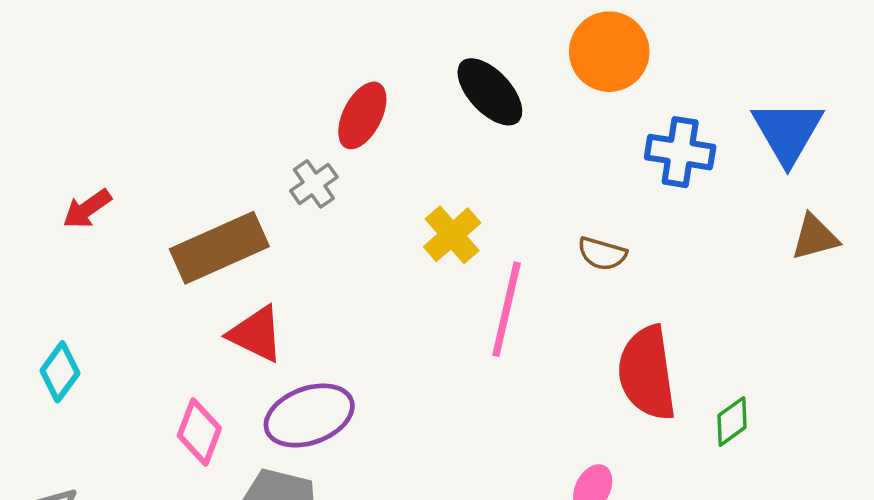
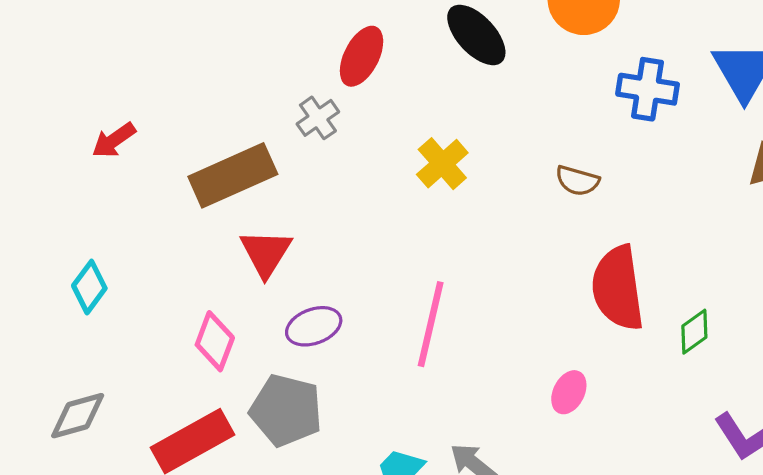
pink line: (506, 309) -> (431, 324), moved
red triangle: (256, 334) -> (266, 253), turned 36
purple ellipse: (309, 416) -> (314, 326), size x0.7

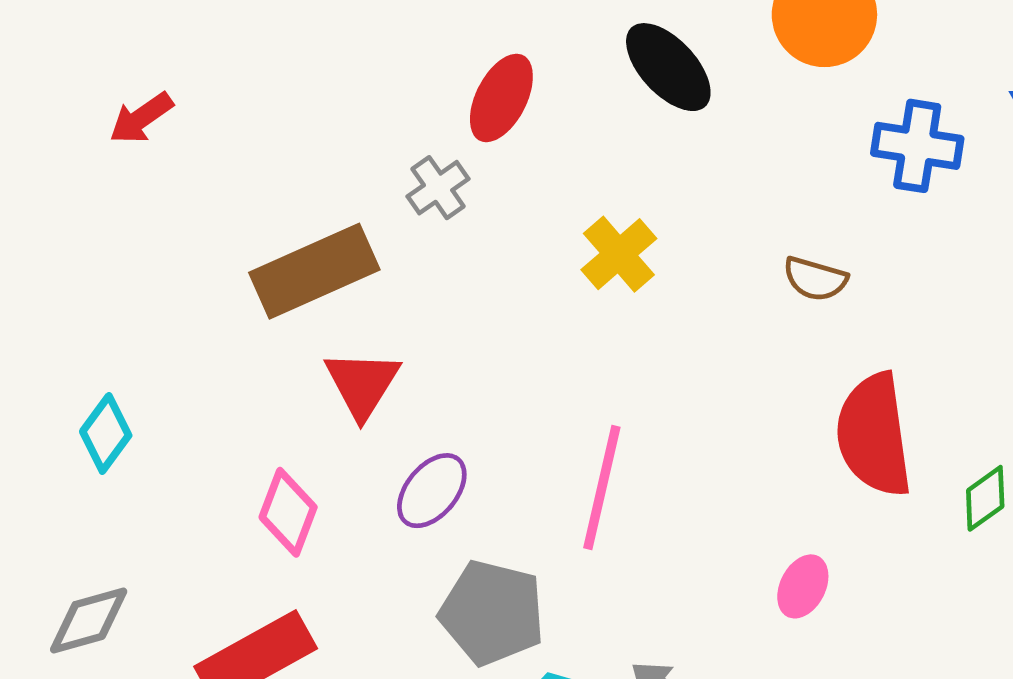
red arrow: (114, 140) -> (141, 118), moved
purple ellipse: (314, 326) -> (432, 491), turned -30
gray pentagon: (286, 410) -> (492, 613), moved

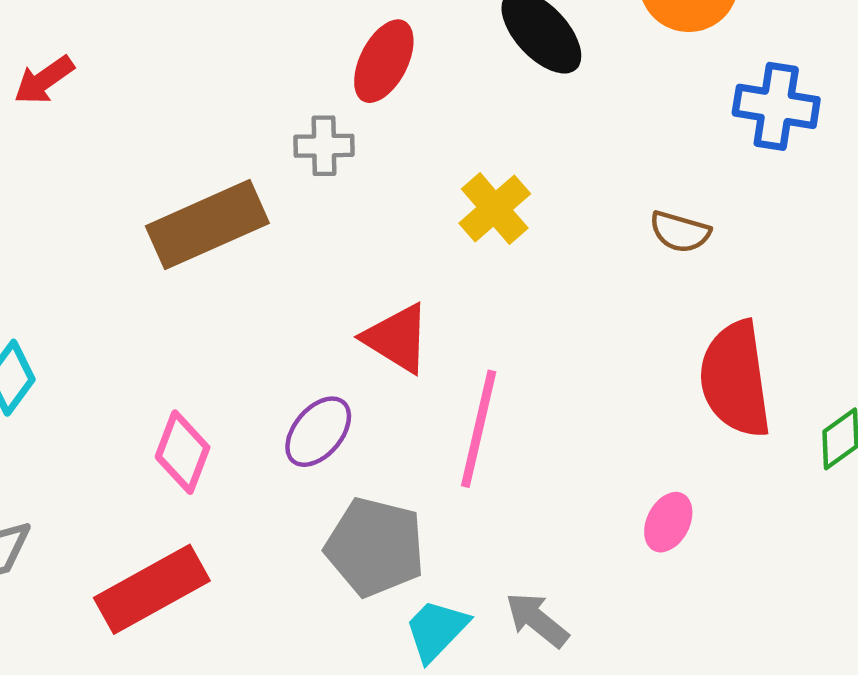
gray cross: (438, 188) -> (324, 146), turned 34
red triangle: (362, 384) -> (397, 338), moved, turned -30

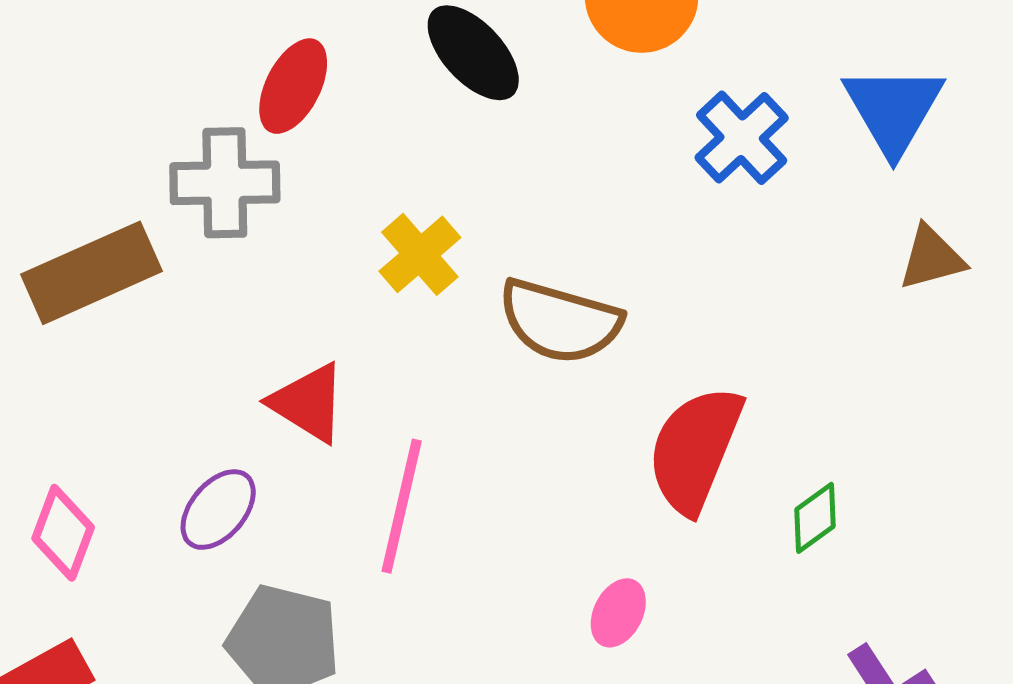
blue cross: (776, 106) -> (742, 138), turned 38
gray cross: (324, 146) -> (225, 183), size x1.6
brown semicircle: (680, 232) -> (560, 321), moved, size x1.8
red semicircle: (735, 379) -> (695, 450), turned 30

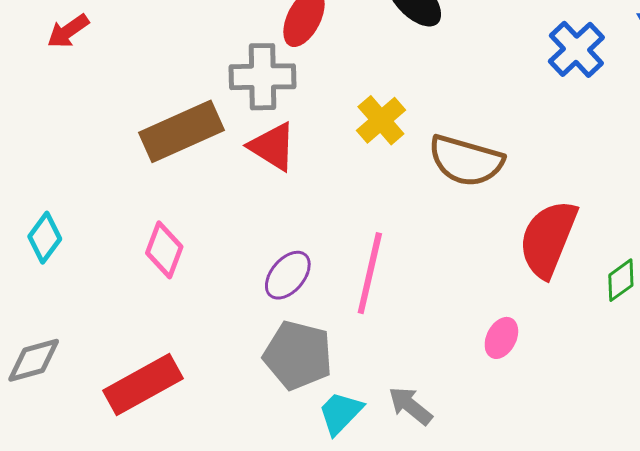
red triangle: (308, 403) -> (273, 147), moved
purple ellipse: (218, 510) -> (288, 275), moved
pink diamond: (63, 533) -> (164, 250), moved

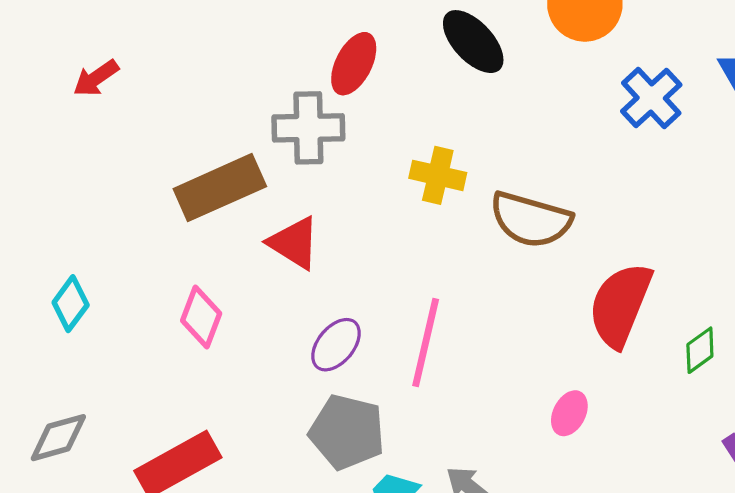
yellow cross: (381, 120) -> (438, 175), turned -36
red triangle: (273, 147) -> (294, 243), moved

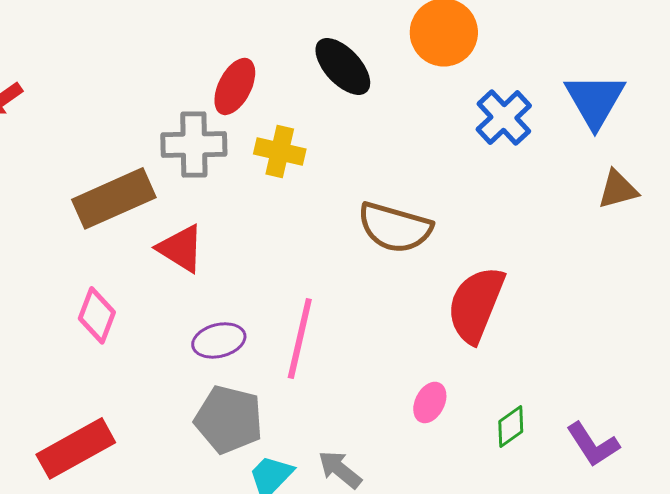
yellow cross: (438, 175) -> (280, 151), moved
purple ellipse: (336, 345) -> (219, 340), turned 36
green diamond: (700, 350) -> (511, 426), moved

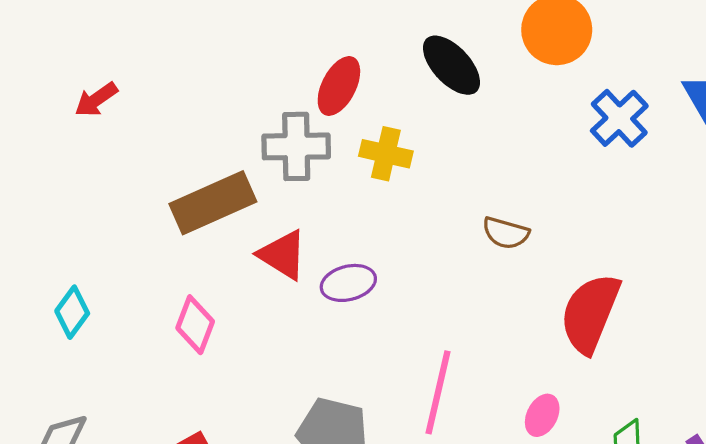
brown semicircle: (395, 227) -> (506, 233), size x0.6
pink line: (300, 338) -> (438, 392), moved
purple ellipse: (219, 340) -> (348, 283), moved

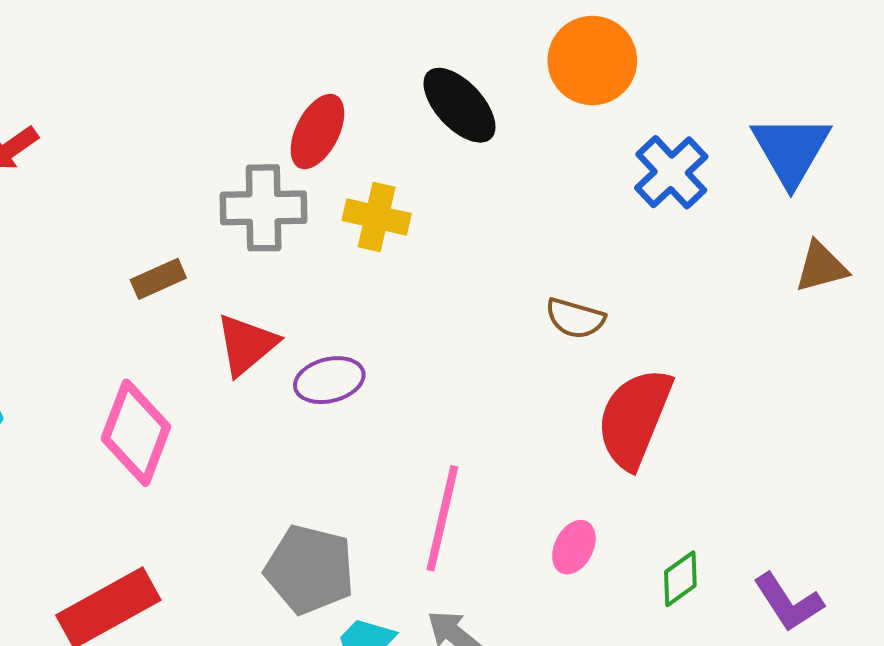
brown rectangle: (213, 203) -> (158, 279), size x0.5
brown semicircle: (506, 233) -> (575, 318), moved
red triangle: (283, 255) -> (246, 345), turned 48
pink diamond: (195, 325) -> (136, 433), size x1.4

